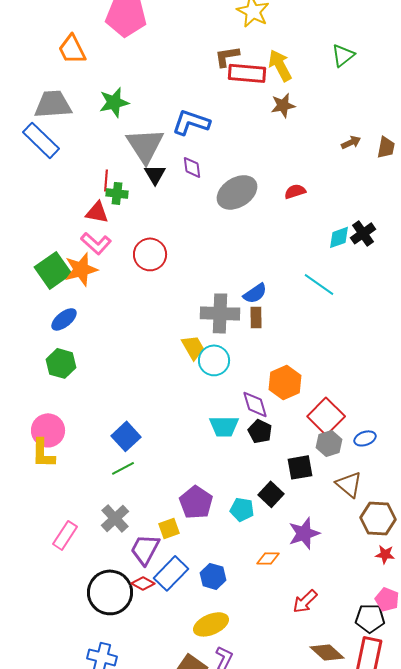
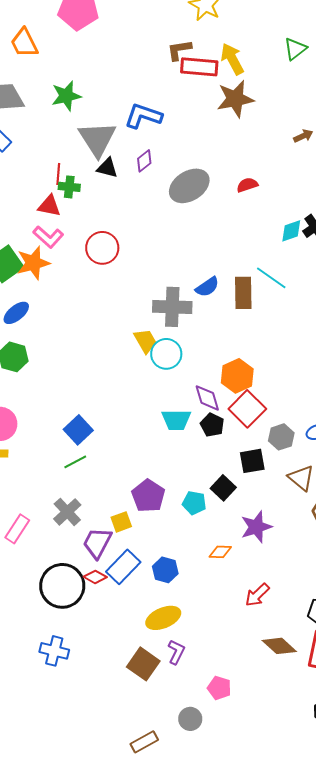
brown star: (283, 105) -> (235, 99), size x1.5
purple diamond: (192, 167) -> (144, 161), turned 60
black triangle: (155, 174) -> (107, 168), turned -45
brown rectangle: (256, 317) -> (243, 293), moved, size x1.5
red square: (326, 416) -> (247, 409), moved

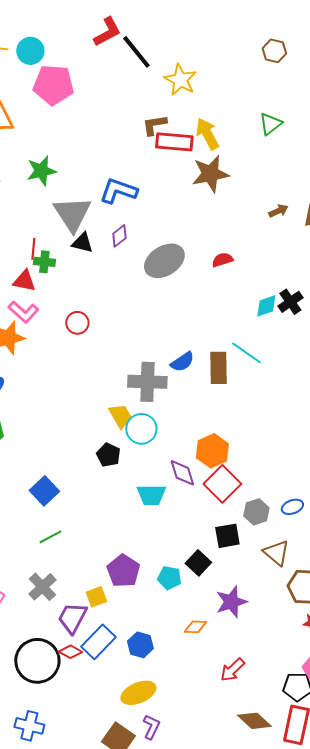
red circle: (102, 248) -> (77, 323), size x0.7
black pentagon: (212, 425) -> (108, 455), moved
blue square: (78, 430) -> (44, 491), moved

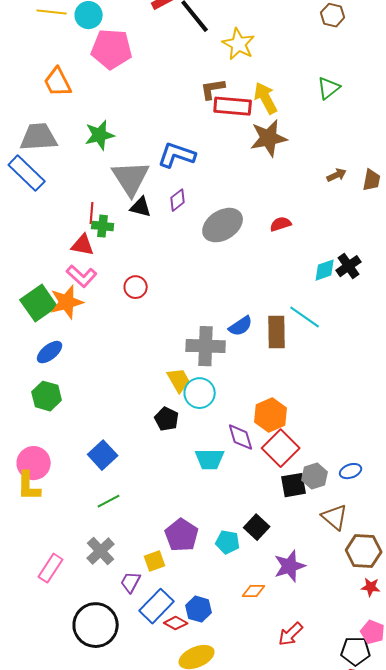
black square: (227, 536) -> (294, 485), moved
purple trapezoid: (72, 618) -> (131, 582), size x0.7
red diamond: (70, 652) -> (176, 623), moved

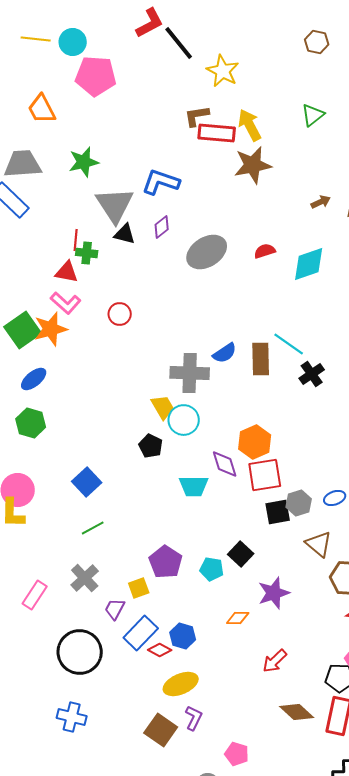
black cross: (349, 266) -> (312, 374), moved
cyan diamond: (325, 270) -> (309, 264), moved, size x1.5
red square: (281, 448) -> (265, 475), turned 36

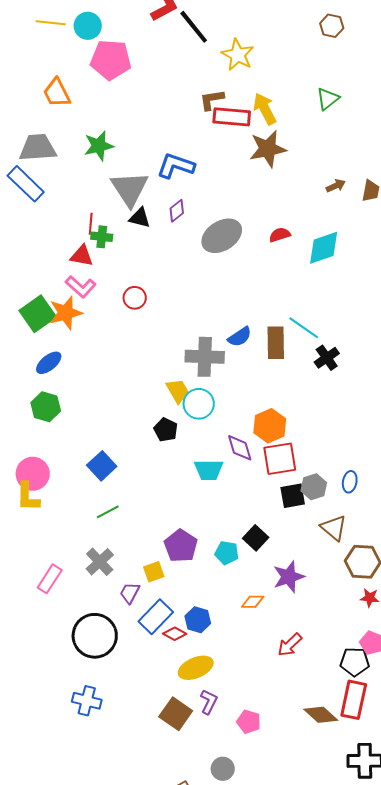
blue ellipse: (335, 498) -> (350, 482), turned -60
brown diamond: (297, 712) -> (321, 715), moved
pink pentagon: (237, 754) -> (249, 722), moved

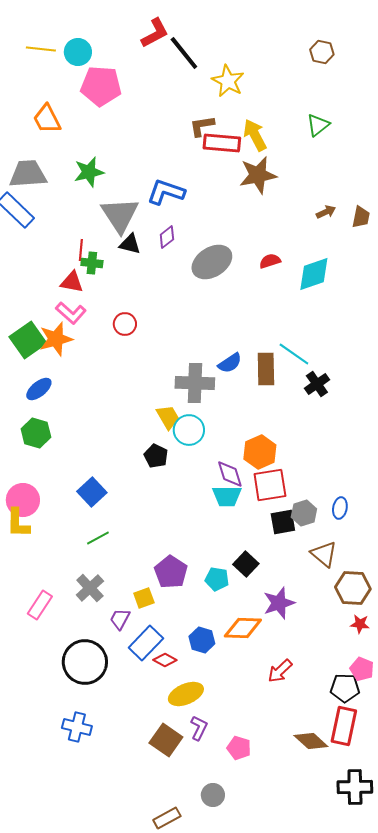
cyan trapezoid: (209, 470) -> (227, 496), moved
orange diamond: (253, 602) -> (243, 628), size x1.6
blue hexagon: (198, 620) -> (202, 640), moved

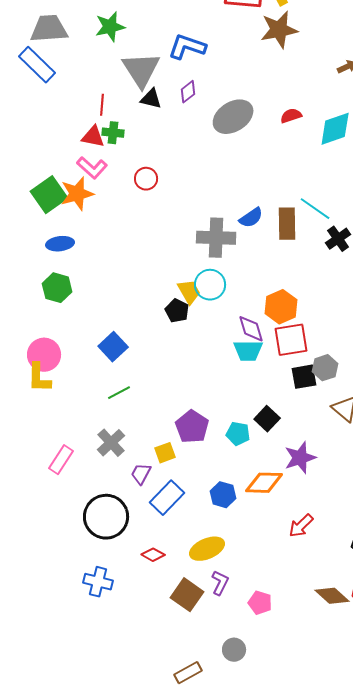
green cross: (92, 263) -> (113, 133), moved
blue ellipse: (39, 389) -> (60, 244), turned 32
yellow trapezoid: (168, 417) -> (189, 292), moved
red diamond: (165, 660) -> (153, 555), moved

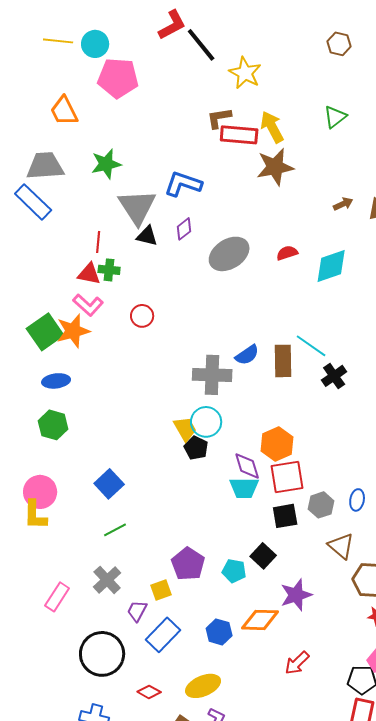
black pentagon: (177, 311) -> (196, 448), moved
black square: (304, 377) -> (285, 516), moved

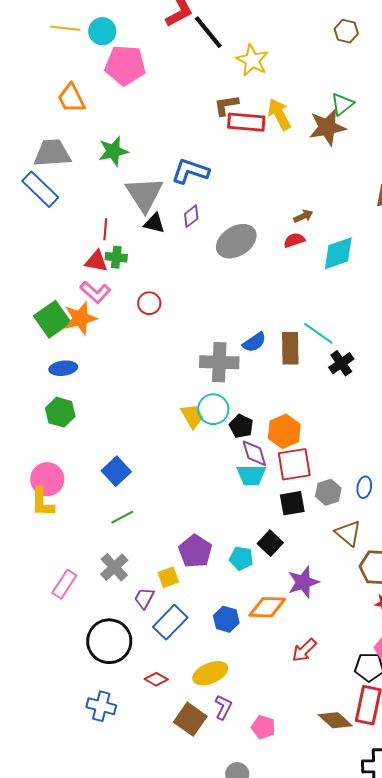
brown star: (275, 167) -> (327, 127), moved
brown arrow: (343, 204) -> (303, 216), moved
black pentagon: (196, 448) -> (241, 426), moved

